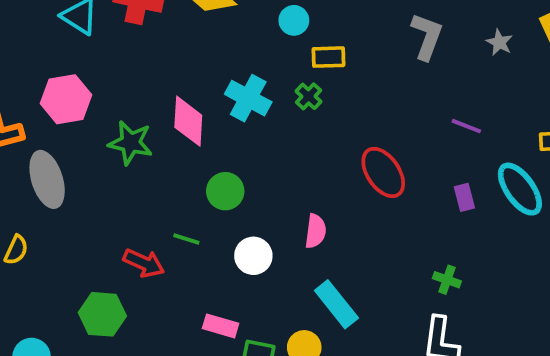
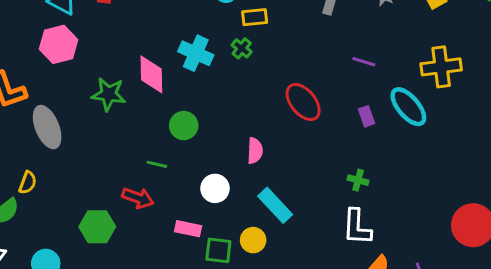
pink hexagon: (66, 99) -> (59, 44), moved
white circle: (253, 256) -> (215, 188), moved
red arrow: (144, 263) -> (138, 198), moved

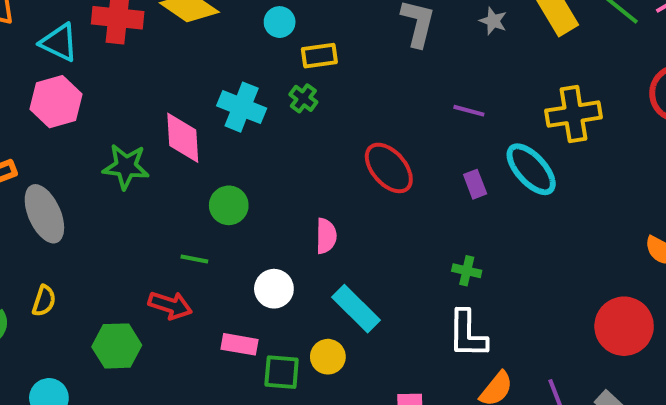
yellow semicircle: (28, 183) -> (44, 301), moved

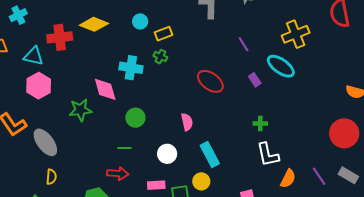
purple line: (469, 111) -> (244, 44), turned 56
yellow semicircle: (44, 301) -> (51, 177), moved
cyan rectangle: (356, 309) -> (210, 155), turned 30

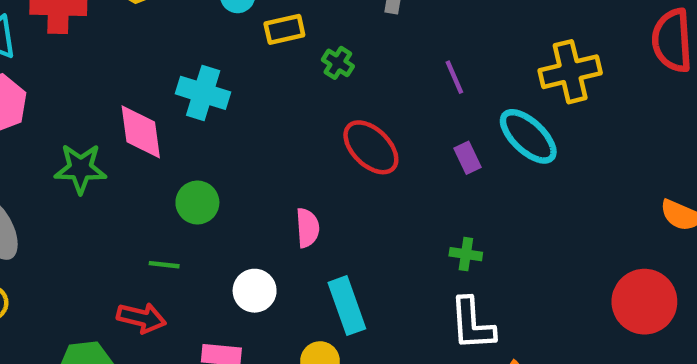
green cross: (160, 57) -> (338, 63), moved

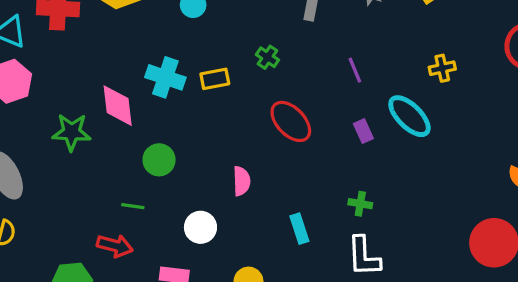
yellow rectangle: (284, 29) -> (215, 79), moved
yellow cross: (570, 72) -> (442, 68), size x0.6
cyan rectangle: (347, 306) -> (299, 229), moved, size x0.7

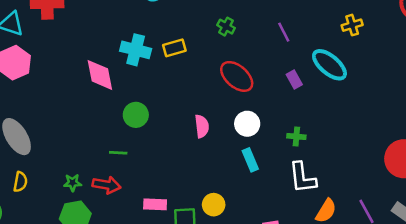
green cross: (267, 57) -> (226, 27), moved
green star: (72, 132) -> (73, 183), moved, size x0.6
white circle: (200, 227) -> (247, 124), moved

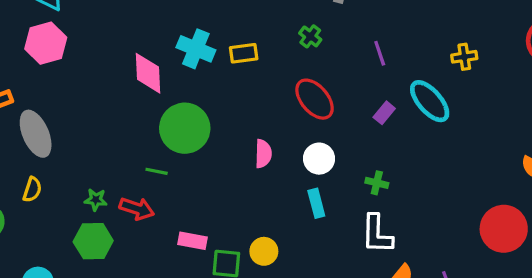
purple rectangle: (294, 79) -> (384, 113), turned 60
green circle: (136, 115) -> (185, 128), size x1.6

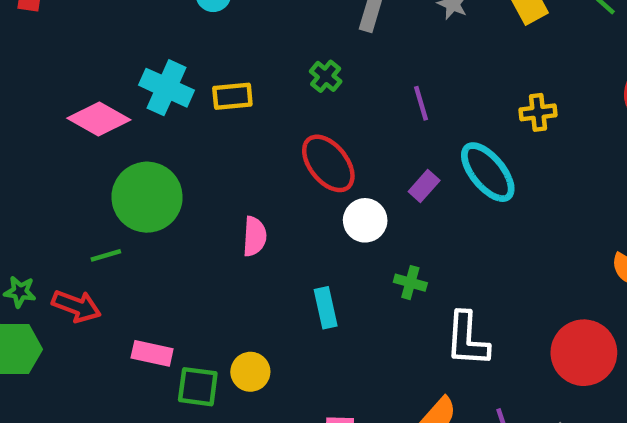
pink diamond: (148, 73) -> (99, 119), turned -60
white circle: (319, 159) -> (365, 220), moved
green line: (157, 171) -> (106, 255), turned -30
white L-shape: (377, 234) -> (467, 339), moved

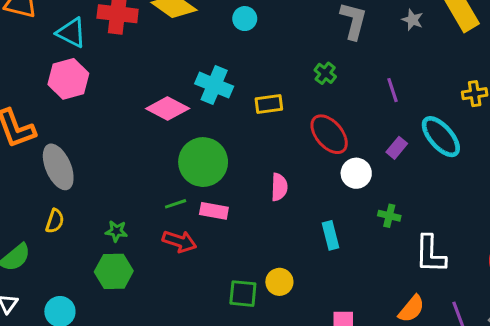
yellow rectangle: (232, 96) -> (269, 104), moved
red arrow: (76, 306) -> (179, 241), moved
pink rectangle: (152, 353) -> (214, 211), moved

